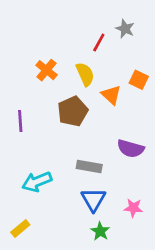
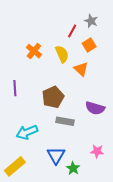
orange square: (139, 80) -> (89, 45), moved, turned 32
brown pentagon: (73, 111) -> (53, 97), moved
blue triangle: (93, 200) -> (56, 155), moved
yellow rectangle: (20, 228) -> (15, 166), size x1.5

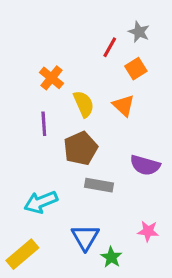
yellow semicircle: (62, 54) -> (84, 104), moved
purple line: (15, 88) -> (44, 124), moved

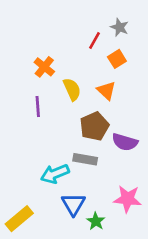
brown pentagon: (81, 148) -> (94, 126), moved
cyan arrow: (41, 202) -> (55, 174), moved
pink star: (148, 231) -> (127, 199), size x1.5

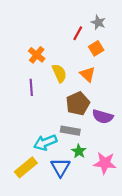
yellow rectangle: (19, 219) -> (26, 167), moved
green star: (96, 221) -> (79, 151), moved

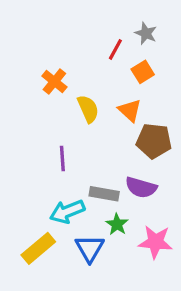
purple line: (31, 87) -> (62, 159), moved
brown pentagon: (78, 104) -> (154, 141), moved, turned 30
purple semicircle: (103, 117) -> (141, 187), moved

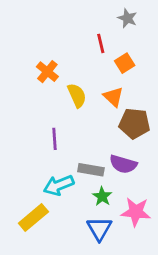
gray star: (146, 33) -> (127, 18), moved
red line: (115, 49) -> (101, 43), turned -42
blue triangle: (90, 248) -> (99, 229), moved

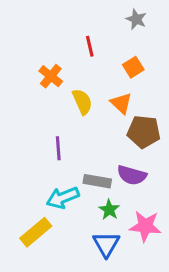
red line: (101, 43) -> (90, 46), moved

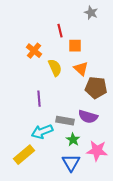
orange square: (133, 67) -> (75, 46), moved, turned 32

